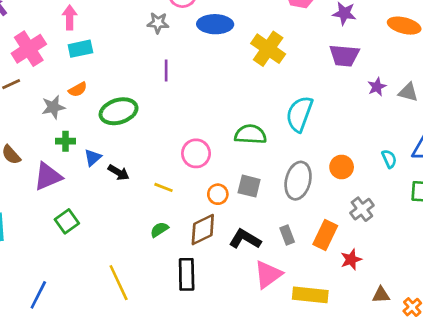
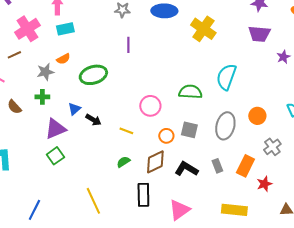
green cross: (66, 141) -> (42, 97), moved
purple triangle: (48, 177) -> (55, 129), moved
pink triangle: (268, 274) -> (179, 210), moved

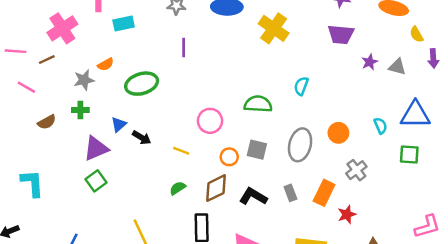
cyan rectangle: (65, 29) -> (124, 24), moved
cyan semicircle: (226, 77) -> (301, 86), size x0.6
brown semicircle: (14, 107) -> (47, 122), turned -77

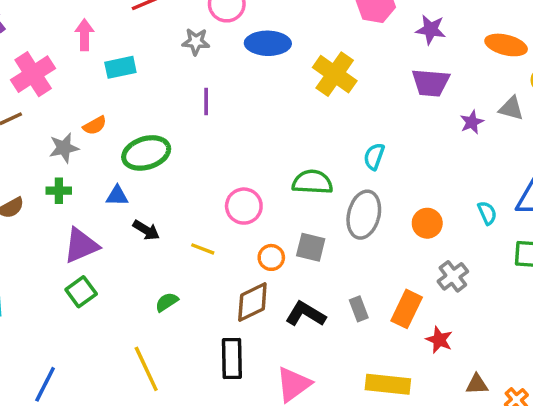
gray triangle: (397, 67) -> (511, 108), moved
blue triangle: (119, 124) -> (117, 196), moved, turned 42
gray ellipse: (300, 145) -> (364, 215), moved
green semicircle: (178, 188) -> (167, 302), moved
red star: (347, 214) -> (439, 340), turned -30

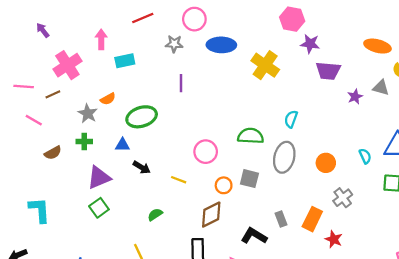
purple star: (431, 30) -> (310, 44), moved
gray star: (64, 148) -> (88, 113), turned -30
black L-shape: (306, 314) -> (254, 236), moved

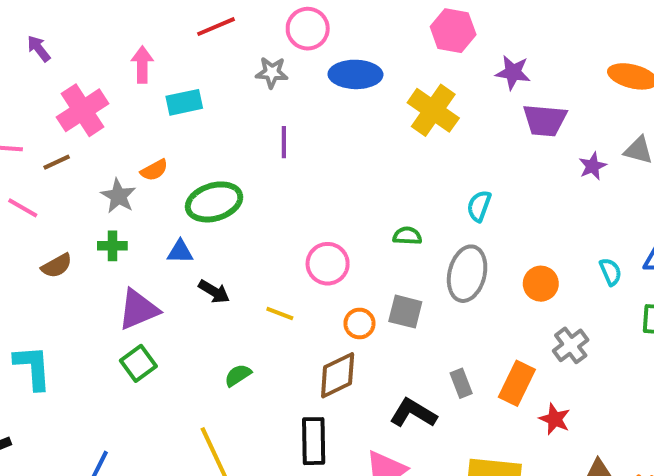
pink hexagon: (292, 19) -> (453, 31), moved
green semicircle: (251, 136) -> (407, 236), size x0.6

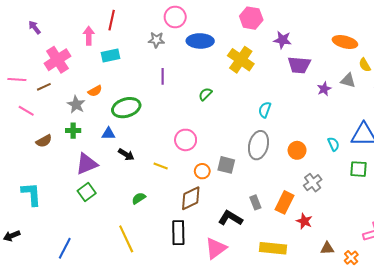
red line: (216, 27) -> (112, 20), moved, turned -54
green semicircle: (407, 236) -> (205, 94), moved, turned -48

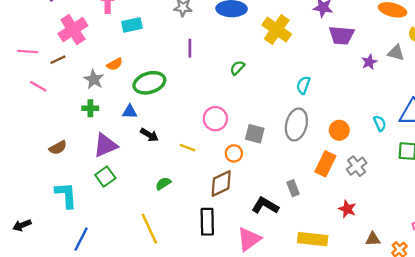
brown semicircle: (44, 141) -> (58, 148), moved
gray square: (226, 165) -> (255, 134), moved
cyan L-shape: (31, 194) -> (66, 195), moved
orange rectangle: (285, 202) -> (325, 164), moved

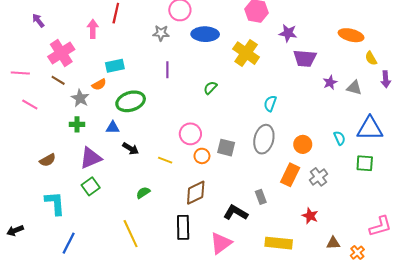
cyan rectangle: (132, 25) -> (115, 66), moved
gray triangle: (396, 53) -> (354, 88), moved
brown line: (58, 60) -> (58, 80), moved, turned 56
orange circle: (234, 153) -> (202, 156), moved

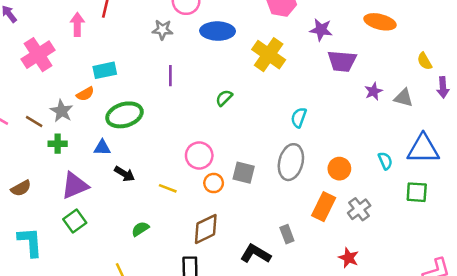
orange ellipse: (351, 35) -> (380, 22), moved
brown line: (58, 80) -> (34, 121), moved

